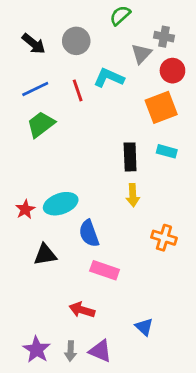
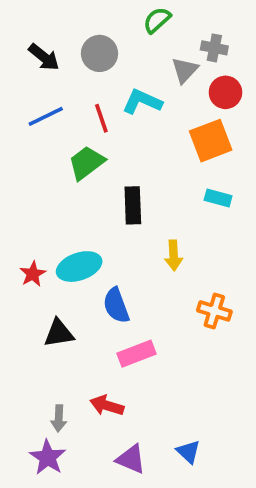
green trapezoid: (41, 124) -> (87, 163), moved
black rectangle: (130, 157) -> (133, 205), moved
pink rectangle: (105, 270) -> (137, 354), turned -40
blue triangle: (144, 327) -> (188, 452), moved
gray arrow: (71, 351) -> (59, 418), moved

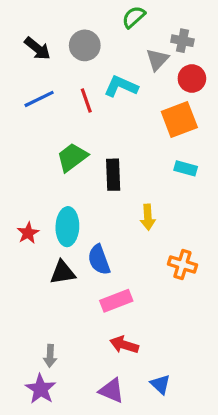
green trapezoid: (87, 163) -> (72, 157), moved
cyan ellipse: (79, 267) -> (67, 227), turned -69
black triangle: (59, 333) -> (63, 272), moved
red arrow: (107, 405) -> (124, 345), moved

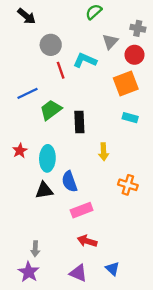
gray cross: (182, 41) -> (138, 28), moved
gray circle: (85, 45) -> (51, 45), moved
black arrow: (37, 49) -> (26, 16), moved
blue line: (39, 99) -> (28, 93), moved
red star: (28, 233) -> (20, 151), moved

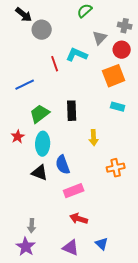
gray circle: (51, 45) -> (42, 30), moved
green trapezoid: (51, 110) -> (40, 114), moved
orange cross: (128, 185) -> (116, 168), turned -30
black triangle: (44, 190) -> (40, 173), turned 30

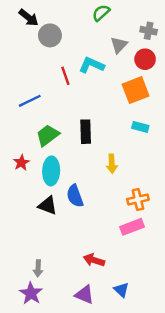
pink rectangle: (74, 191) -> (132, 227), moved

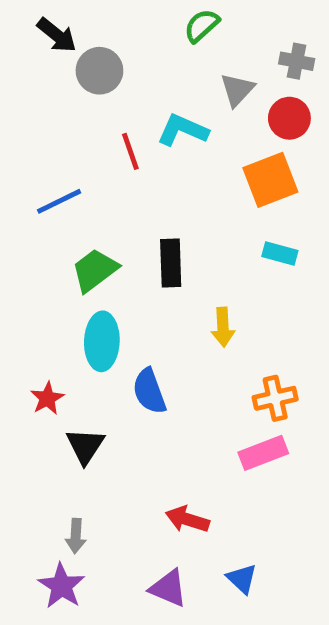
red star: (21, 163) -> (47, 398), moved
black triangle: (48, 205) -> (85, 446), moved, turned 42

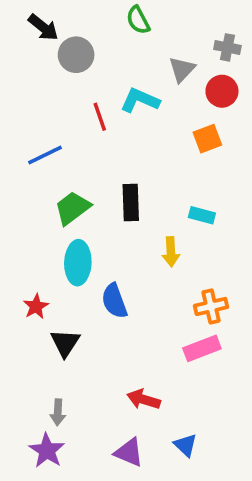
green semicircle: (202, 26) -> (138, 20), moved, turned -76
orange square: (270, 180) -> (207, 139), size x0.7
cyan rectangle: (280, 254) -> (202, 215), moved

